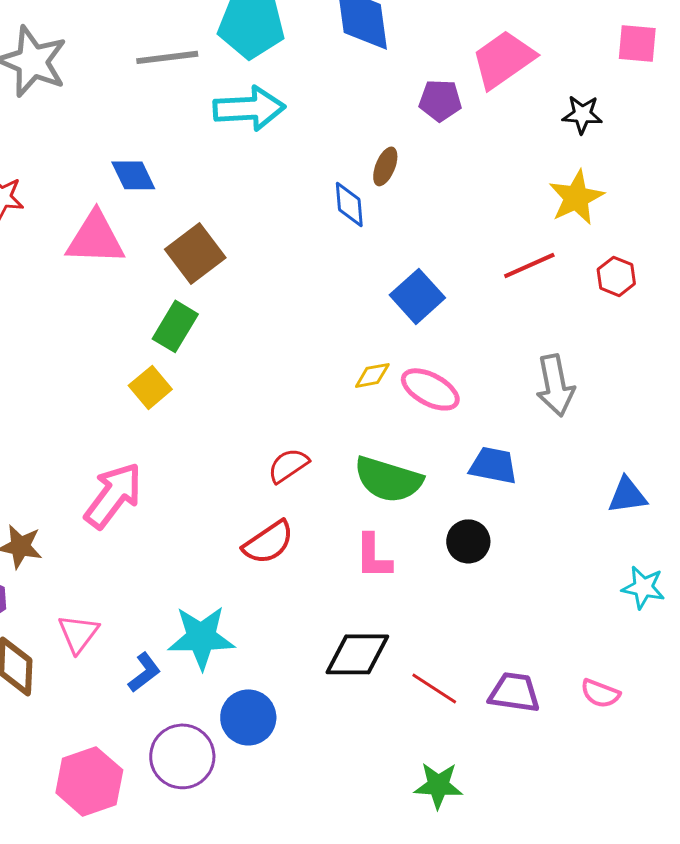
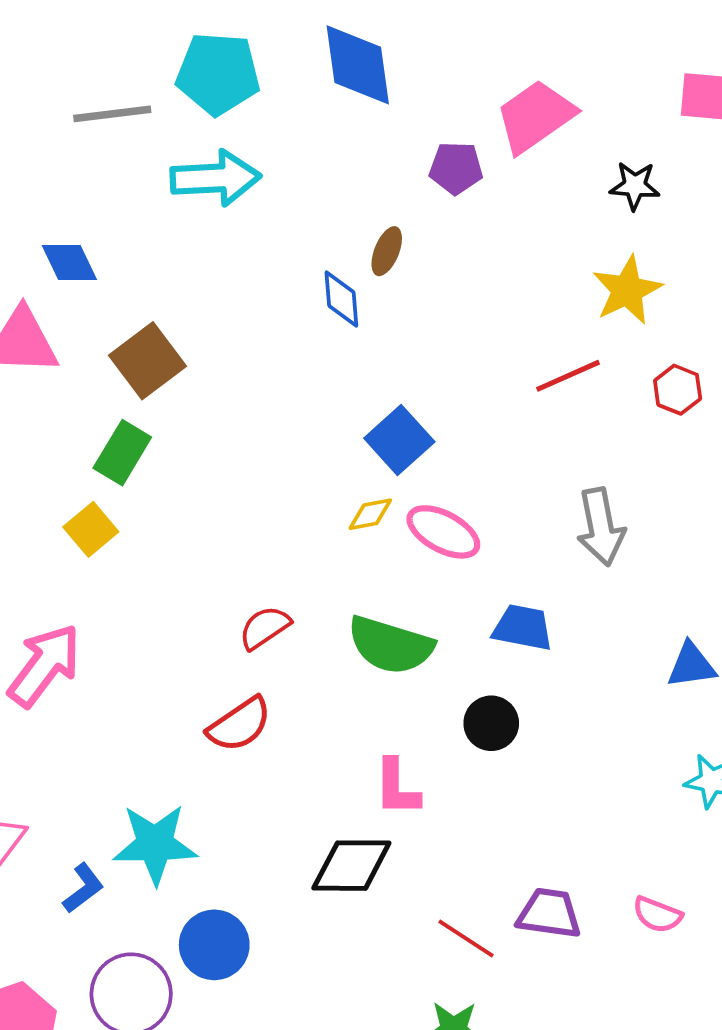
blue square: (417, 296) -> (399, 440), moved
pink L-shape: (373, 556) -> (397, 787), moved
red line: (434, 688) -> (466, 939), moved

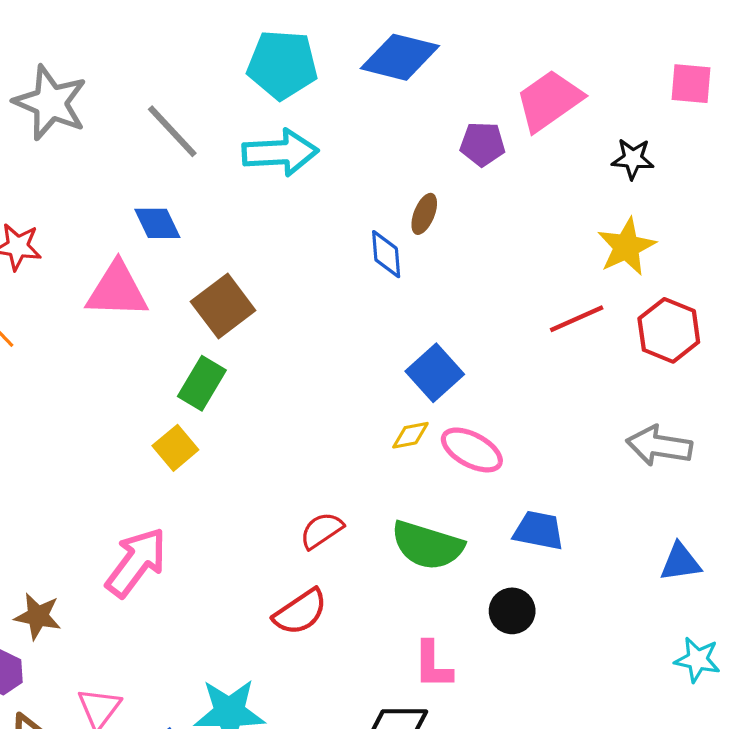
blue diamond: (358, 65) -> (400, 57), turned -68
gray line: (112, 114) -> (172, 131), moved, turned 54
red hexagon: (678, 390) -> (669, 330), size x1.5
gray arrow: (601, 527) -> (659, 446), moved, turned 110

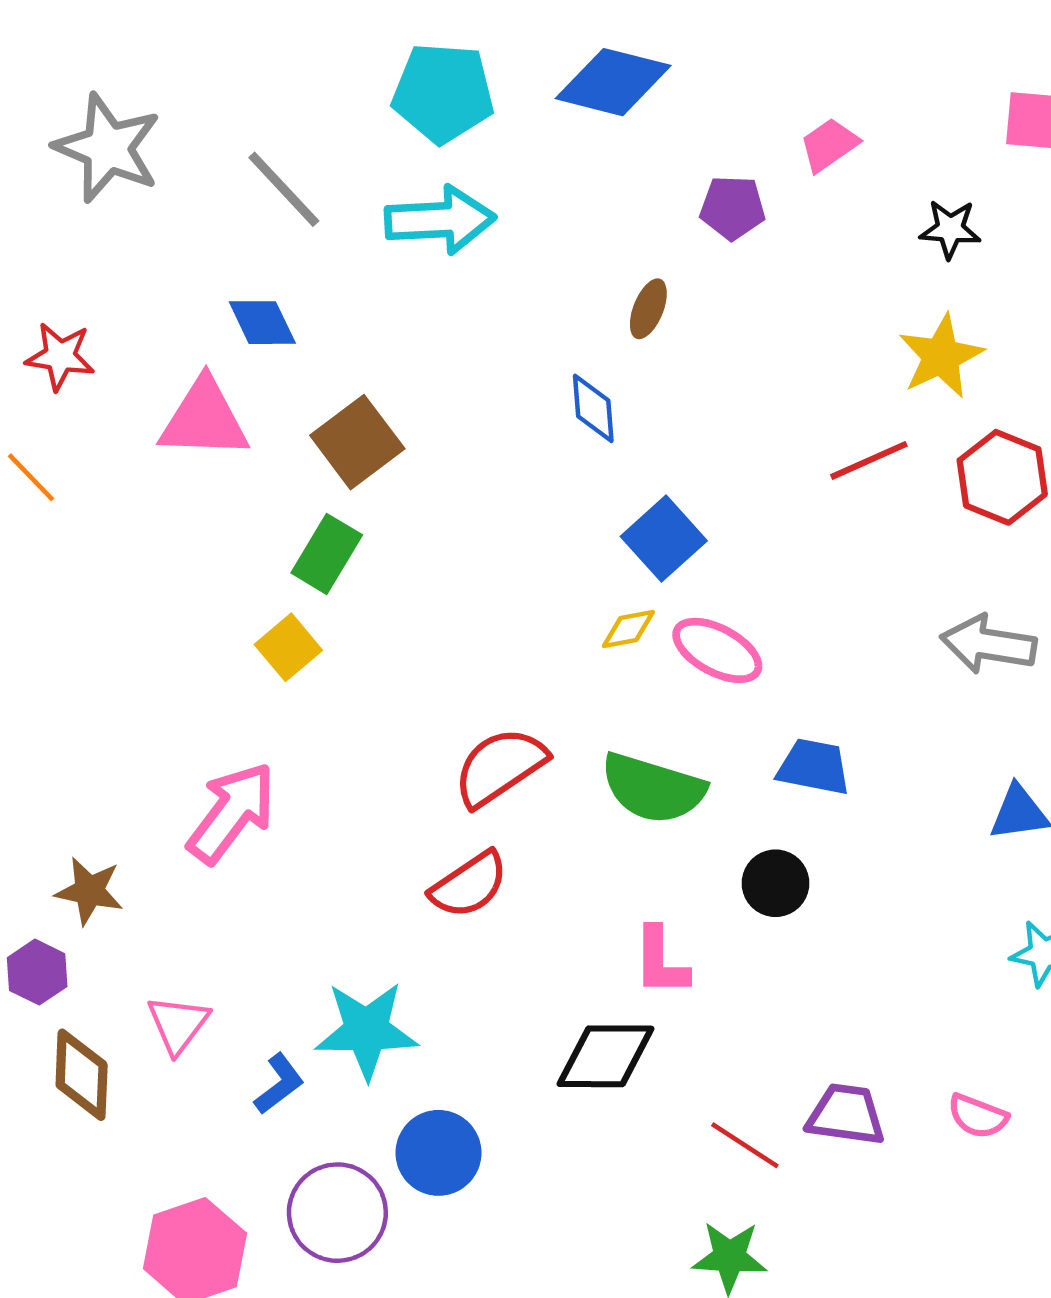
pink trapezoid: (549, 101) -> (829, 145), size x0.6
blue diamond: (386, 254) -> (593, 408), moved
red semicircle: (322, 530) -> (500, 767), size x1.5

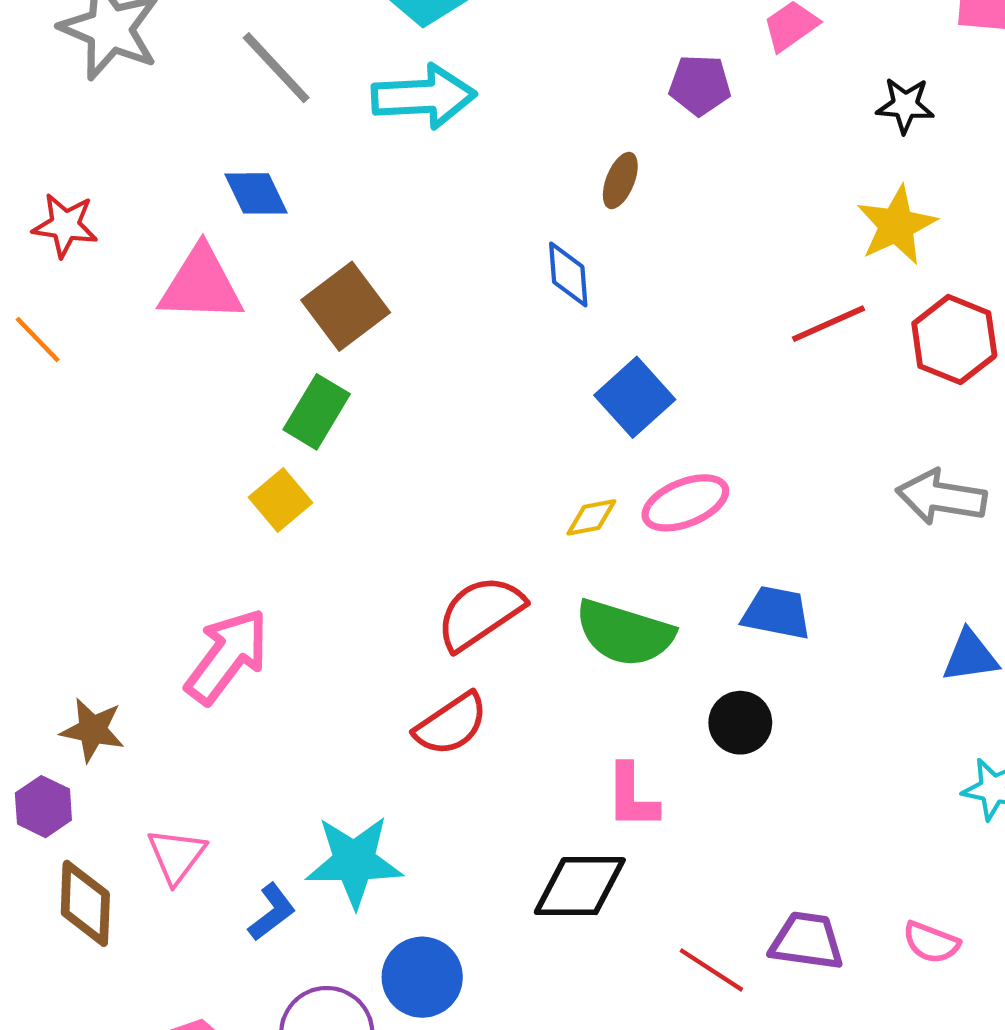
yellow diamond: (628, 629) -> (591, 517), moved
pink ellipse: (717, 650) -> (685, 503), turned -50

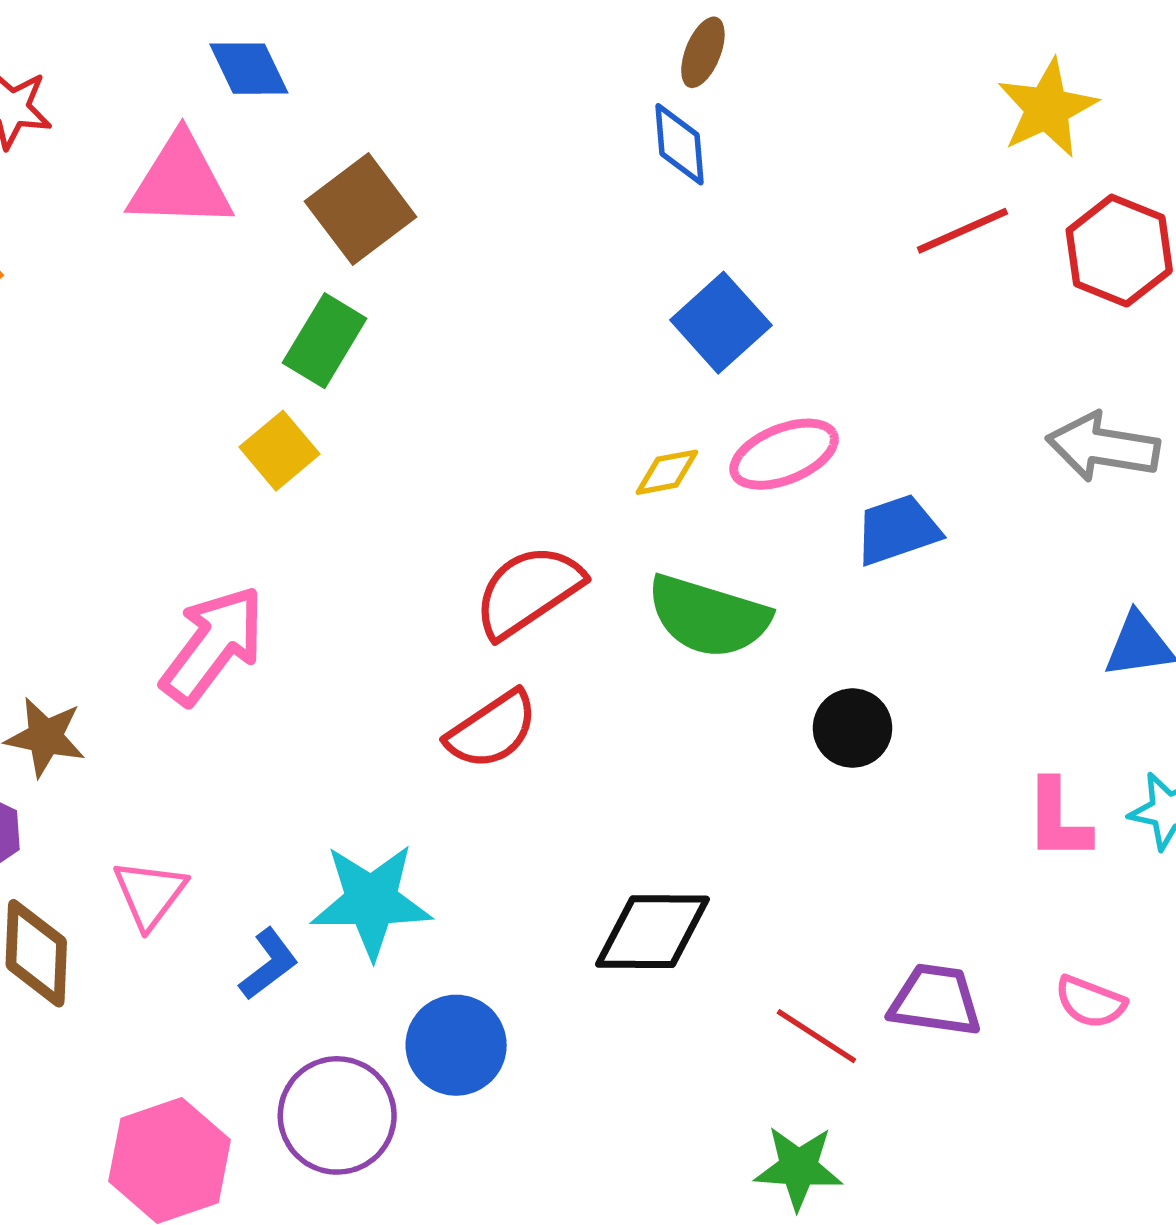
blue diamond: (568, 274) -> (680, 144), moved
blue trapezoid: (776, 613) -> (898, 530), moved, turned -30
pink L-shape: (632, 796) -> (1058, 820), moved

